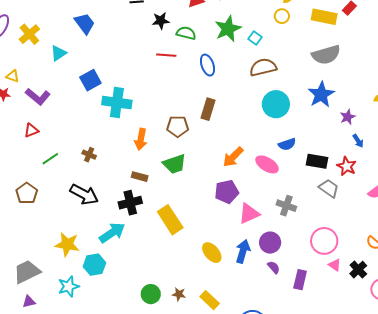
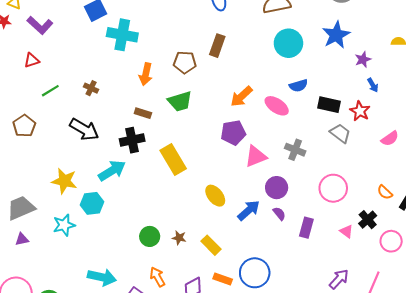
blue arrow: (243, 251) -> (249, 210), moved, turned 30
pink triangle: (335, 265) -> (346, 231), moved

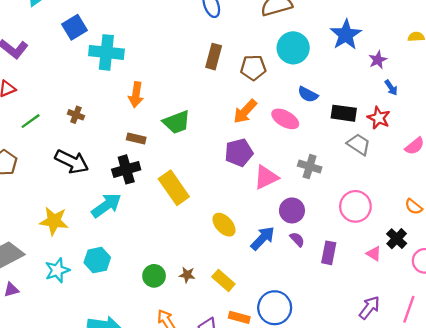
brown pentagon: (185, 62) -> (253, 68), moved
blue semicircle: (298, 86) -> (308, 94), turned 48
cyan hexagon: (92, 203) -> (97, 260), moved

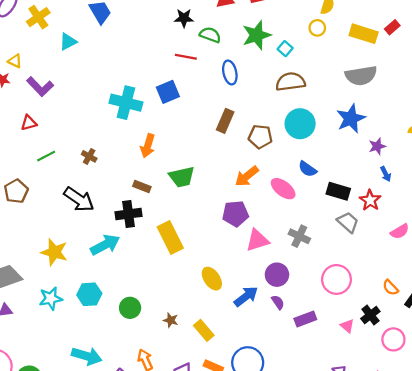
blue square: (74, 27) -> (168, 92), moved
purple rectangle: (329, 253) -> (305, 319), turned 50
green circle: (154, 276) -> (130, 308), moved

